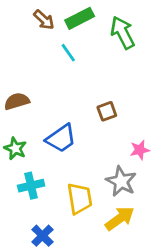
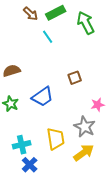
cyan cross: (31, 186) -> (22, 145), moved

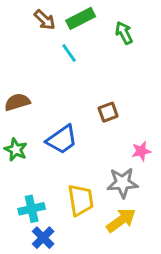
green arrow: (86, 23) -> (124, 33), size x0.7
gray star: (85, 127) -> (122, 183), turned -30

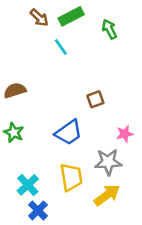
blue trapezoid: (62, 140) -> (69, 133), moved
cyan cross: (32, 209) -> (28, 185), turned -30

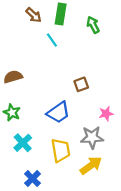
green rectangle: (71, 16) -> (61, 14), turned -54
cyan cross: (28, 185) -> (23, 143), moved

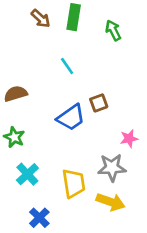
cyan line: (52, 40) -> (67, 66), moved
blue trapezoid: (58, 112) -> (71, 117), moved
yellow arrow: (91, 166) -> (111, 202), turned 55

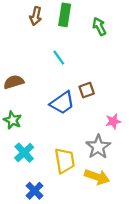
brown arrow: (41, 18) -> (36, 16), turned 60
gray star: (112, 168) -> (98, 147), turned -30

